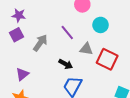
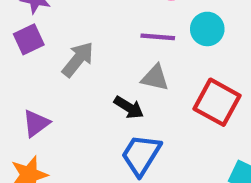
purple line: (67, 33) -> (158, 37), moved, turned -49
gray triangle: (86, 49) -> (155, 78), moved

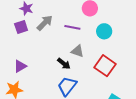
purple line: (158, 37) -> (72, 27), moved
gray arrow: (78, 59) -> (45, 23), moved

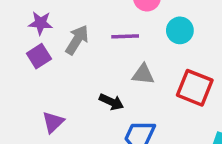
black arrow: (64, 64) -> (111, 102), moved

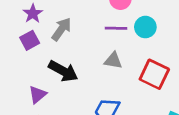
purple star: (41, 23) -> (33, 14), turned 30
purple line: (125, 36) -> (116, 28), moved
black arrow: (111, 102) -> (63, 71), moved, size x1.5

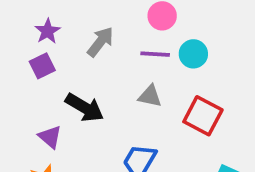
gray arrow: (61, 29) -> (100, 42), moved
purple triangle: (38, 95) -> (50, 137), turned -42

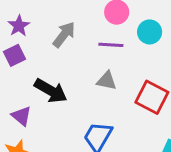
cyan circle: (193, 54) -> (150, 32), moved

